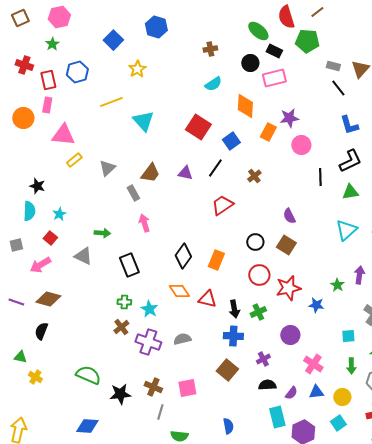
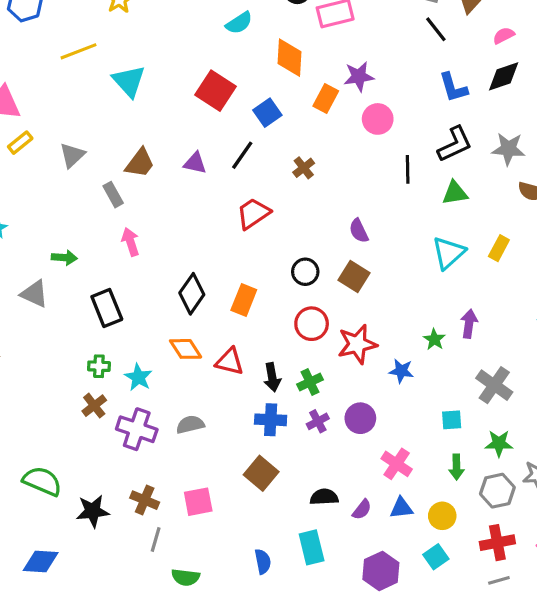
purple cross: (263, 359) -> (318, 421), moved
cyan rectangle: (277, 417) -> (312, 547), moved

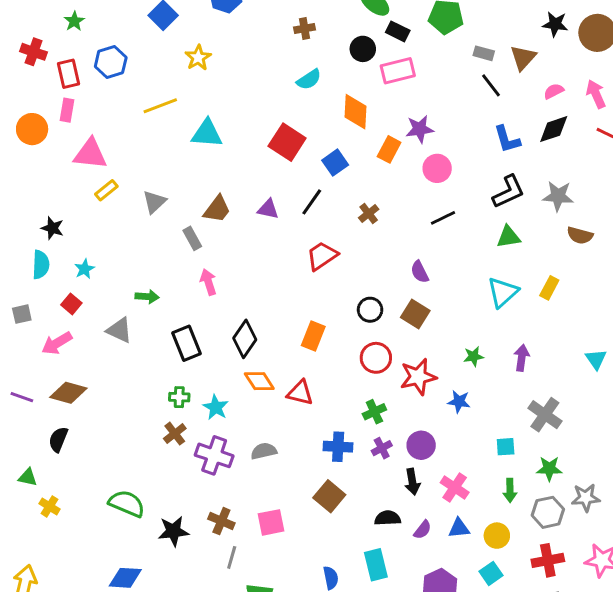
cyan triangle: (129, 81) -> (207, 133), turned -44
black line: (408, 169) -> (443, 218), moved, turned 65
black diamond: (192, 294) -> (245, 339), moved
green star: (434, 339) -> (474, 356), moved, turned 30
black arrow: (272, 377) -> (412, 482), moved

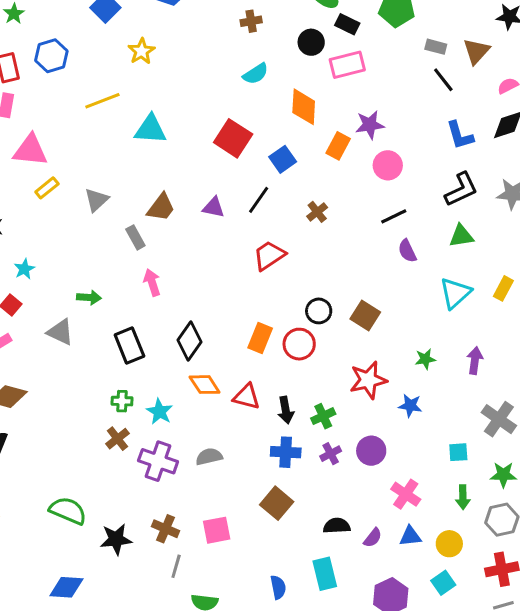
purple semicircle: (420, 272) -> (407, 251), moved
red circle: (376, 358) -> (299, 344), moved
black arrow: (412, 482) -> (286, 410), moved

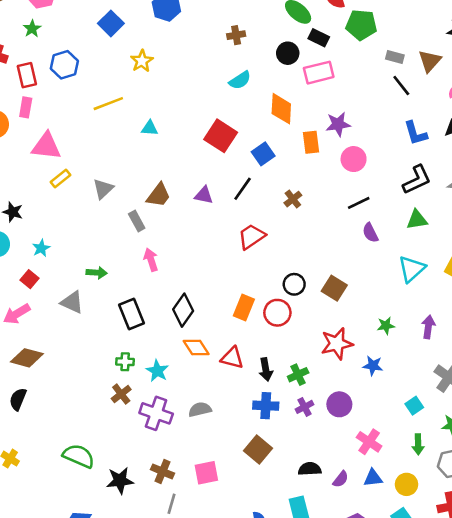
cyan triangle: (151, 129) -> (150, 128), size x0.6
orange rectangle: (338, 146) -> (311, 142), turned -35
cyan square: (458, 452) -> (414, 406), turned -30

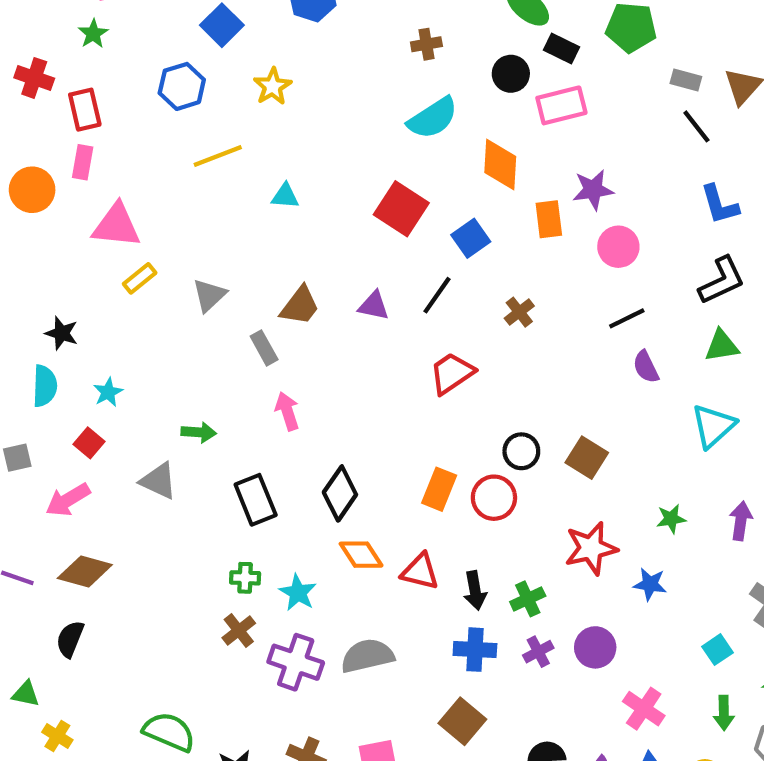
blue hexagon: (64, 65) -> (182, 86), moved
cyan semicircle: (240, 80) -> (433, 118), size x1.4
gray semicircle: (200, 410) -> (367, 656), size x1.4

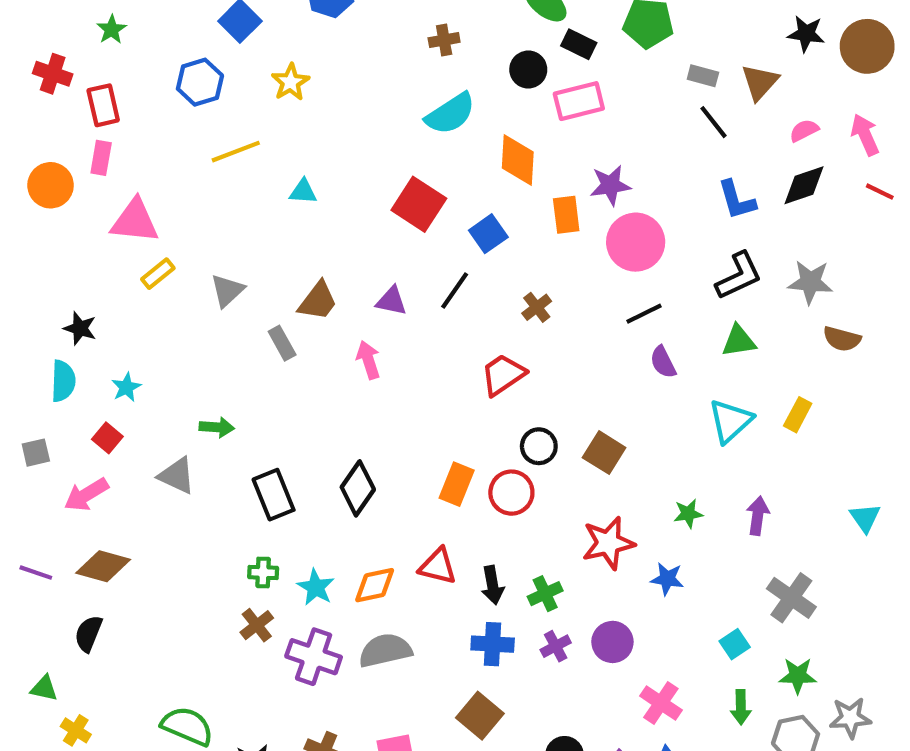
pink circle: (618, 247) -> (636, 242), size x1.4
red trapezoid: (452, 373) -> (503, 375), moved
pink arrow: (287, 411) -> (368, 360), moved
orange diamond: (361, 555) -> (375, 585), moved, turned -69

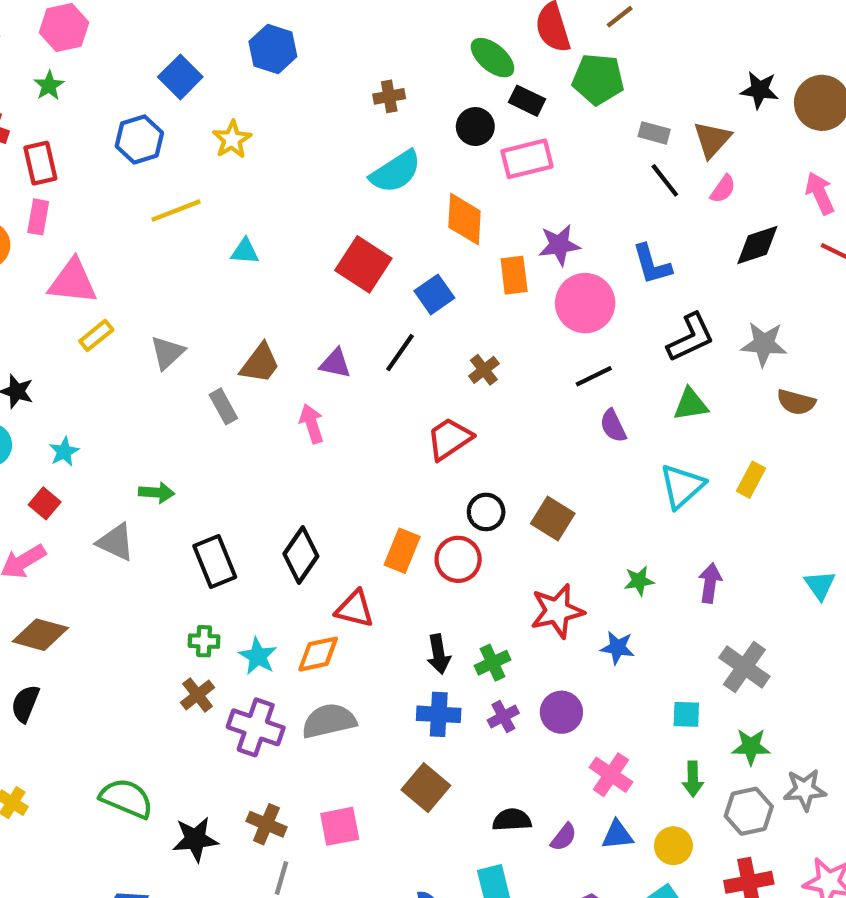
pink semicircle: (804, 131) -> (723, 189), moved, turned 152
blue L-shape: (737, 200) -> (652, 264), moved
red triangle: (438, 566) -> (355, 609), moved
cyan square: (735, 644) -> (686, 714), turned 36

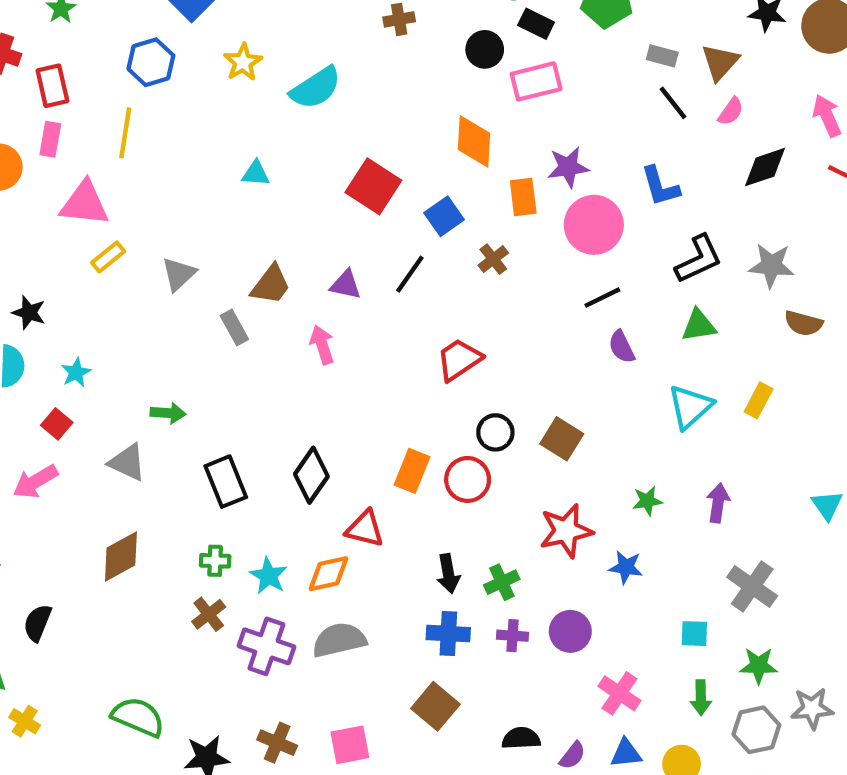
cyan semicircle: (396, 172) -> (316, 88), moved
yellow line: (176, 211) -> (125, 133), moved, turned -60
brown cross: (484, 370) -> (493, 259), moved
brown diamond: (40, 635) -> (121, 556), moved, turned -44
purple cross: (503, 717) -> (513, 636), turned 32

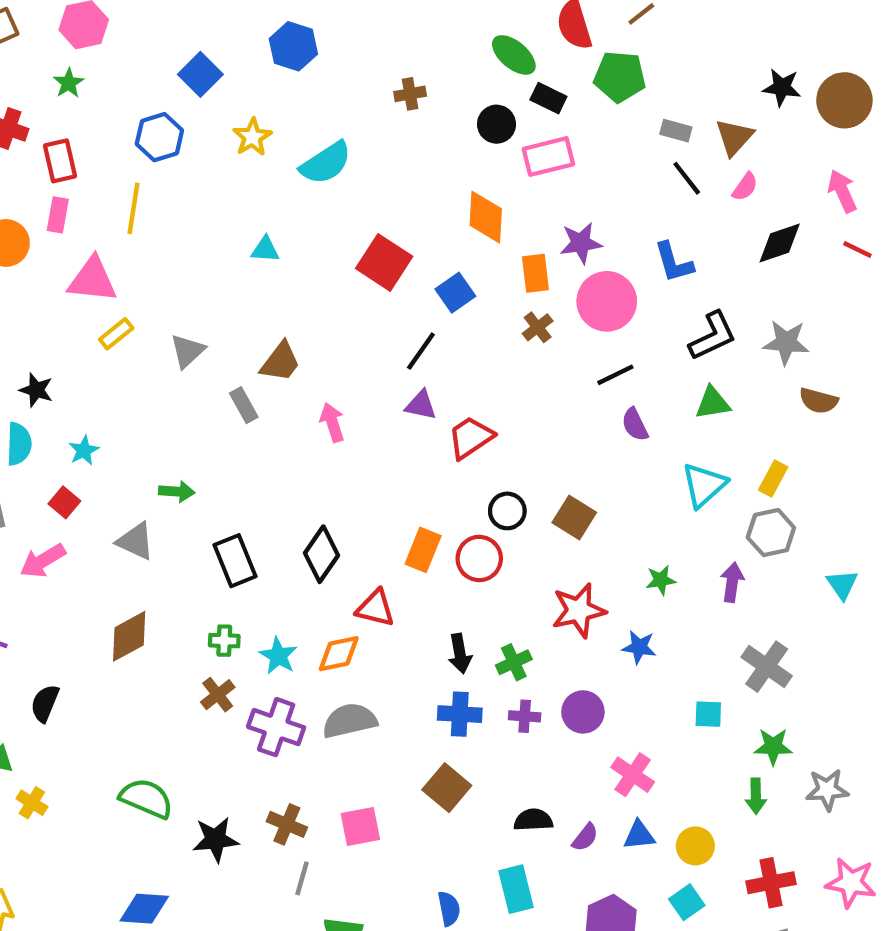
brown cross: (493, 259) -> (538, 327), moved
purple triangle: (346, 285) -> (421, 405), moved
green arrow: (701, 698) -> (756, 796), moved
gray hexagon: (756, 730) -> (771, 533), moved

